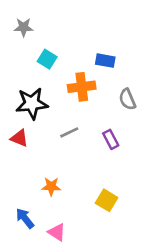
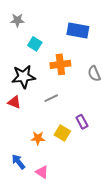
blue rectangle: (105, 61) -> (78, 31), moved, size x1.5
purple rectangle: (111, 139) -> (82, 122), moved
yellow square: (107, 200) -> (62, 133), moved

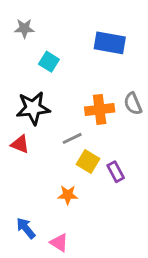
orange cross: (60, 64) -> (100, 109), moved
yellow square: (62, 133) -> (88, 162), moved
orange star: (38, 138) -> (68, 195), moved

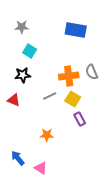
gray star: (24, 28) -> (22, 27), moved
cyan square: (49, 62) -> (30, 51), moved
black star: (33, 108) -> (23, 75), size x0.7
yellow square: (88, 162) -> (73, 99), moved

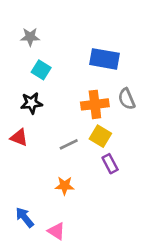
blue rectangle: (76, 30) -> (105, 59), moved
gray line: (50, 96) -> (69, 144), moved

